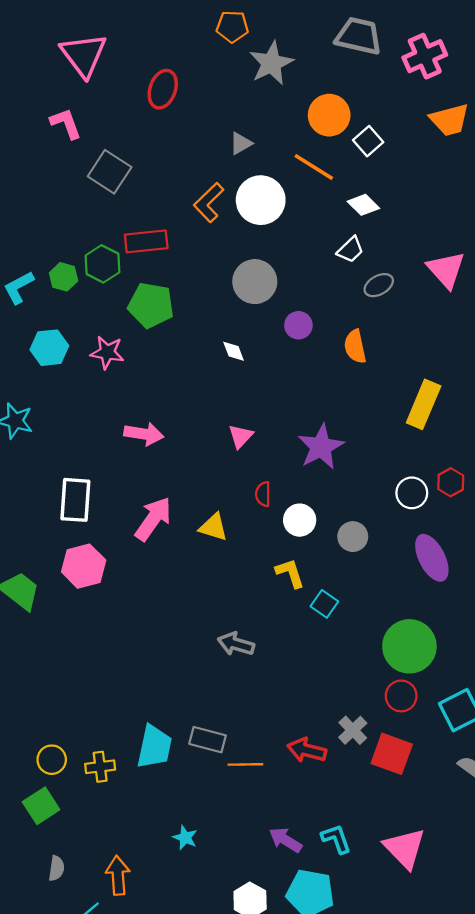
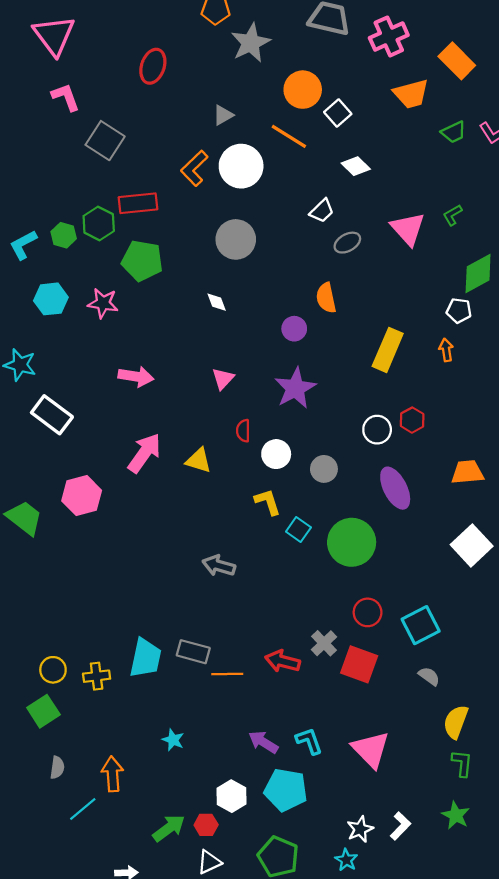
pink triangle: (84, 55) -> (54, 35), moved
white diamond: (363, 205) -> (356, 166), moved
purple circle: (298, 325) -> (294, 329), moved
white rectangle: (75, 500) -> (52, 415), moved, turned -57
green circle: (409, 646) -> (352, 542), moved

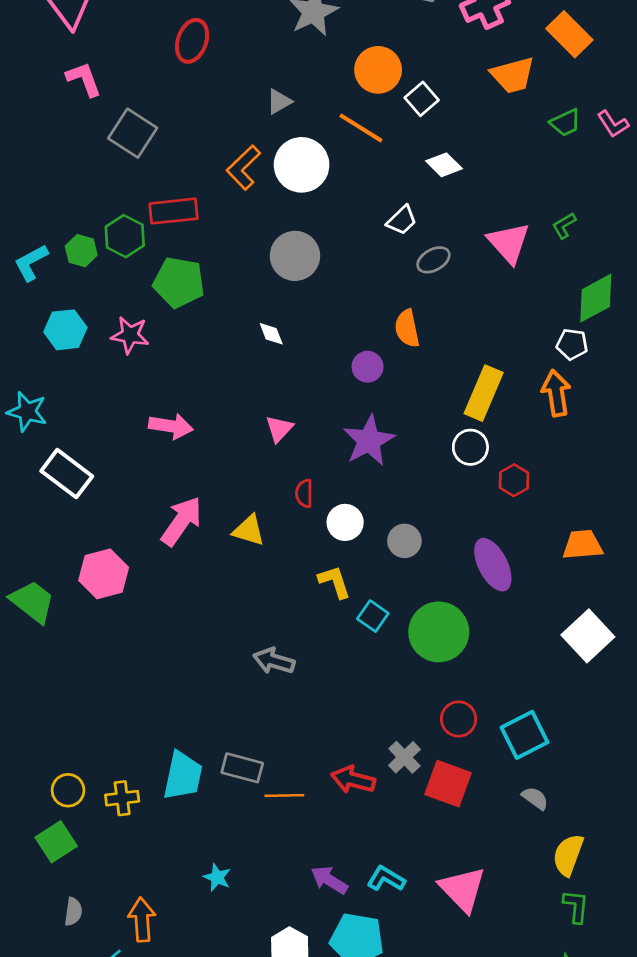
orange arrow: (446, 350) -> (556, 393), size x1.6
white circle: (377, 430) -> (470, 447), moved
cyan L-shape: (309, 741) -> (386, 879), turned -40

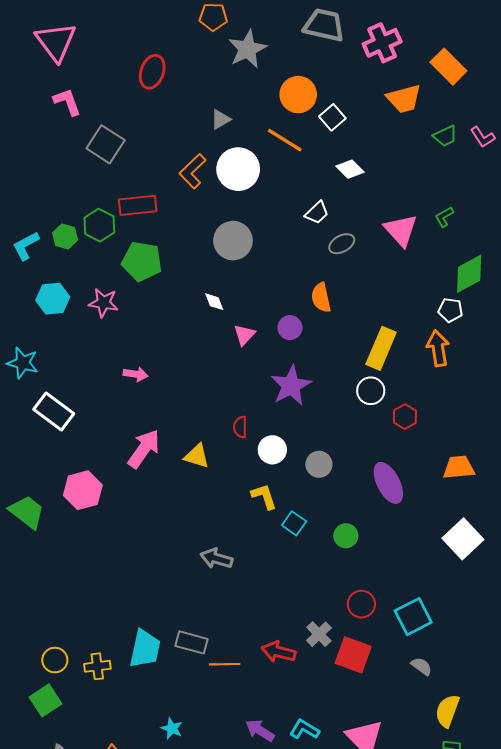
pink arrow: (171, 426) -> (136, 374), size x0.7
pink triangle: (279, 429) -> (244, 335), moved
green circle: (439, 632) -> (346, 536), size x0.5

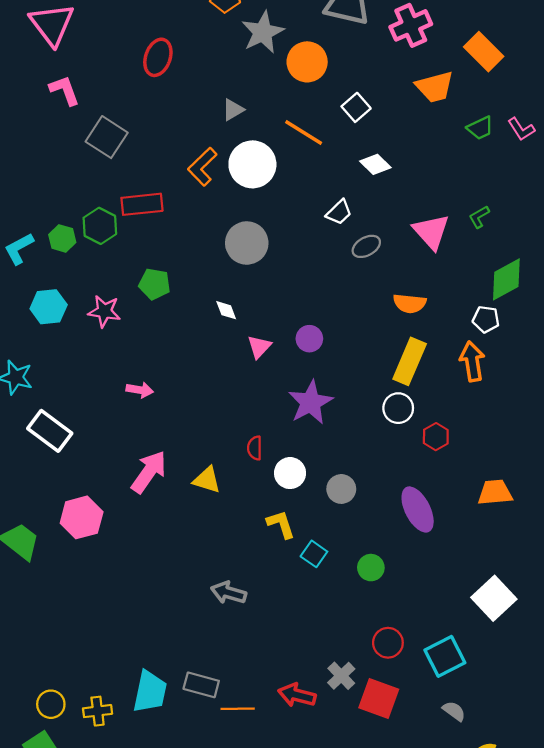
orange circle: (298, 95) -> (307, 62), moved
green pentagon: (142, 261) -> (154, 284), moved, size x0.7
orange semicircle: (321, 298) -> (410, 303), moved, turned -72
white square: (463, 539) -> (494, 598), moved

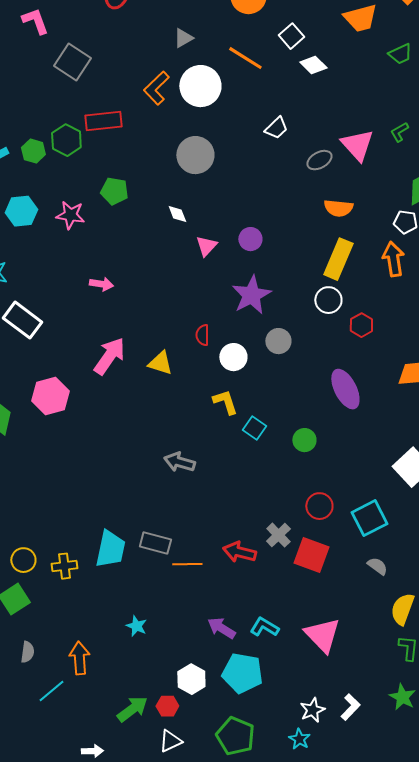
white diamond: (375, 164) -> (313, 65), moved
gray ellipse: (366, 246) -> (319, 160), moved
gray circle: (341, 489) -> (278, 341), moved

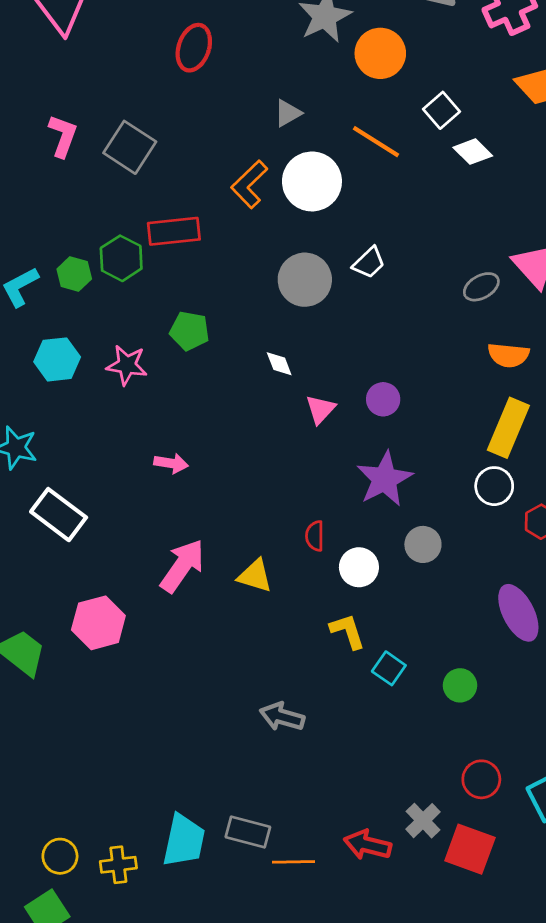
pink L-shape: (35, 21) -> (63, 136), moved, turned 40
white trapezoid: (276, 128) -> (369, 263), moved

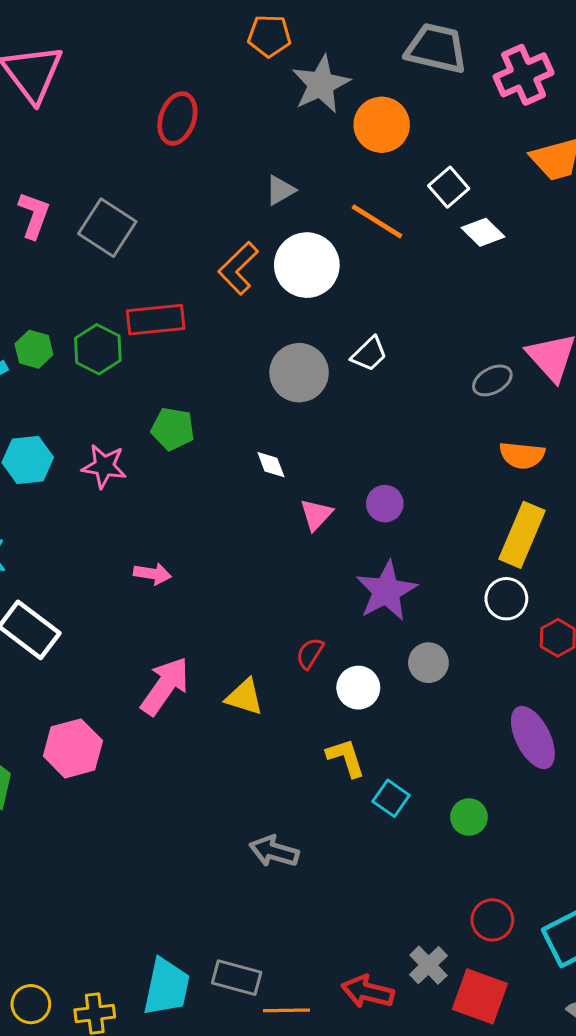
green hexagon: (74, 274) -> (34, 349), moved
red semicircle: (315, 536) -> (310, 653), turned 32

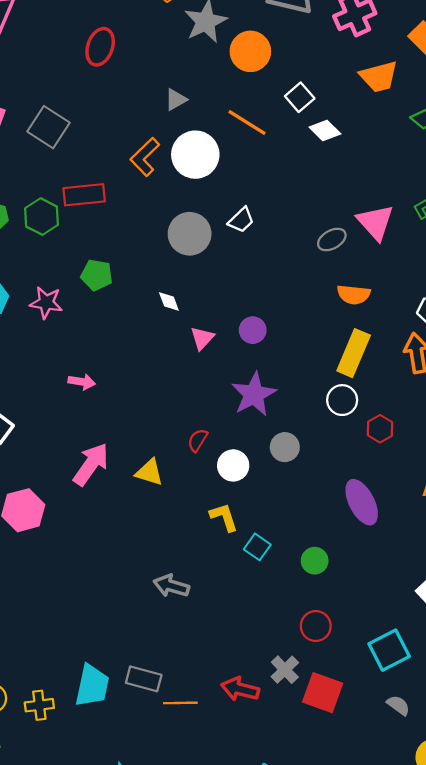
red circle: (492, 920) -> (316, 626), moved

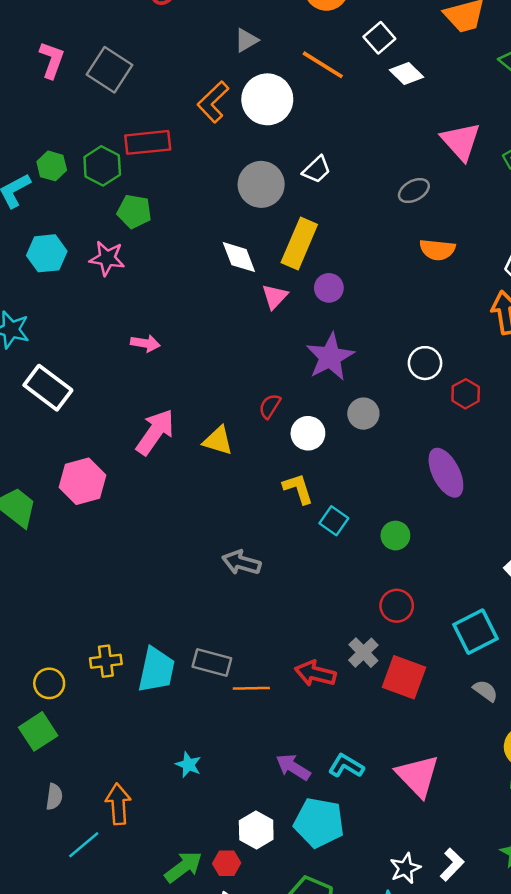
pink triangle: (375, 222) -> (461, 141), moved
green pentagon: (97, 275) -> (134, 211), moved
white diamond: (169, 301) -> (239, 257), size x1.5
yellow rectangle: (354, 353) -> (299, 244), moved
yellow cross: (39, 705) -> (106, 661), moved

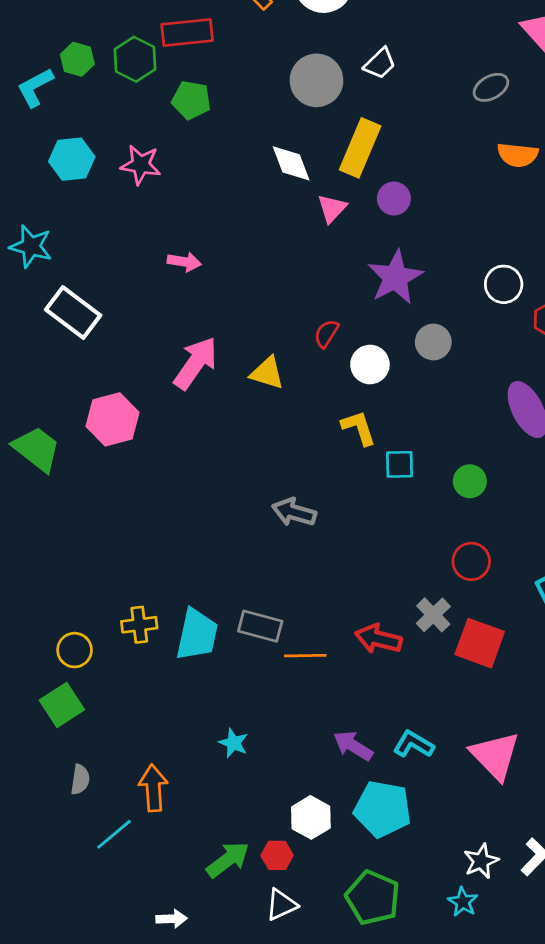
green pentagon: (134, 211) -> (191, 100), moved
cyan square: (334, 521) -> (399, 464), turned -36

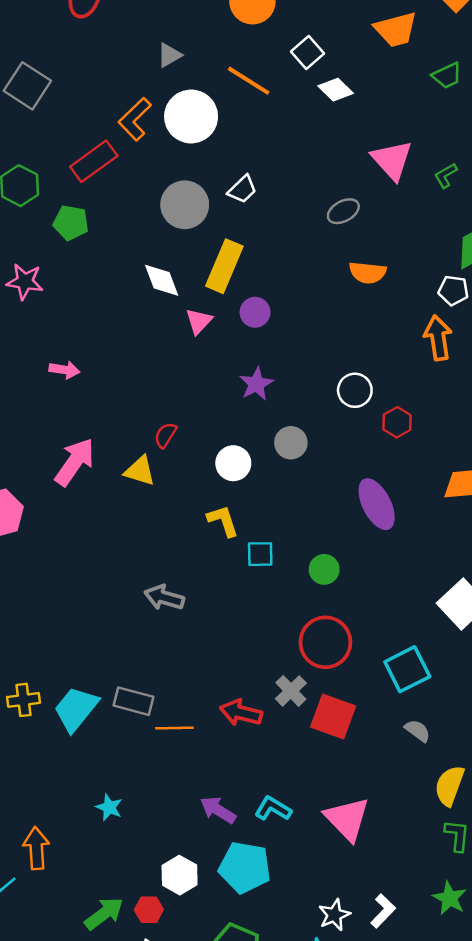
red rectangle: (187, 33) -> (94, 161), moved, turned -30
purple star: (395, 277) -> (256, 384), size x0.7
red semicircle: (326, 334) -> (165, 435), moved
red circle: (471, 561) -> (325, 642), size x1.5
cyan trapezoid: (197, 635) -> (76, 709), turned -153

